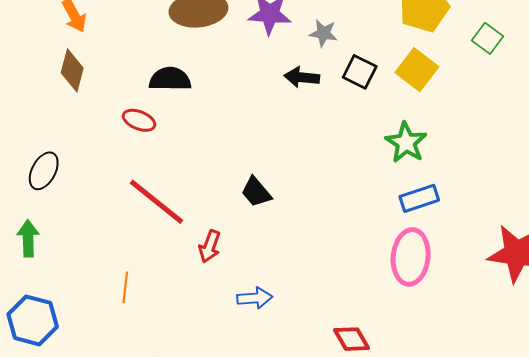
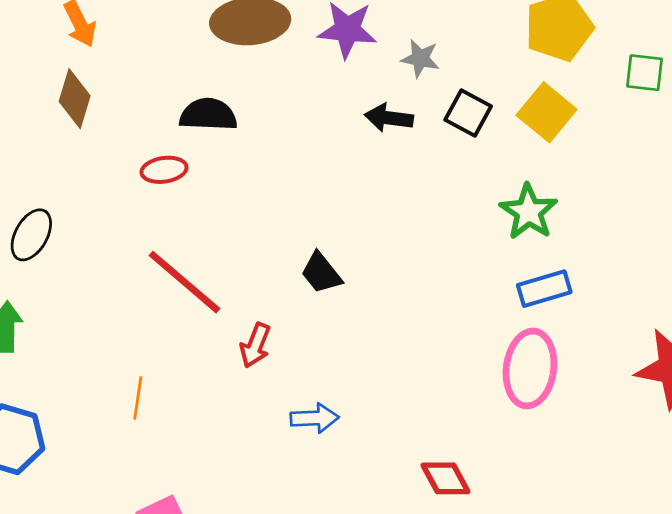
green square: (487, 38) -> (645, 73), turned -32
red ellipse: (139, 120) -> (164, 170), turned -32

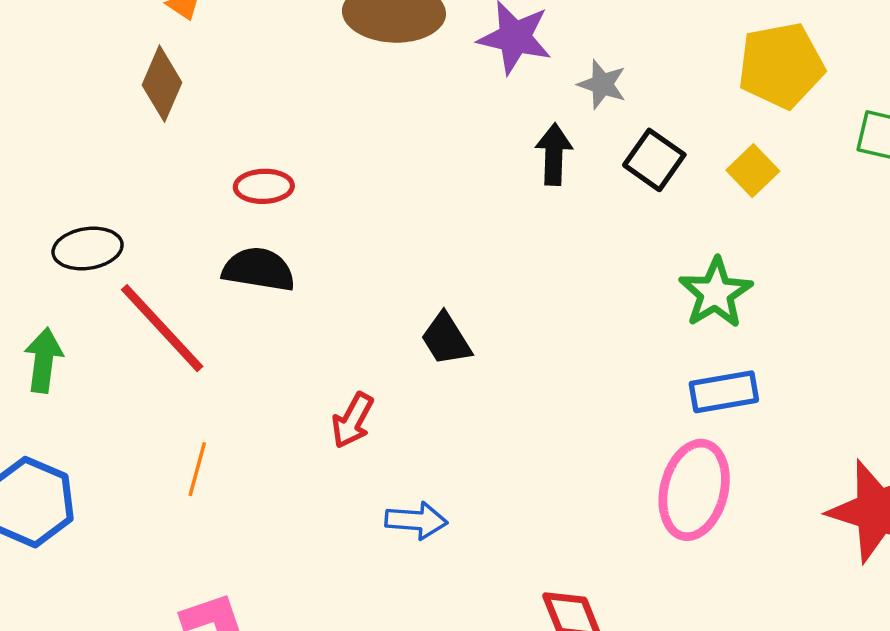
yellow square: (547, 112) -> (753, 171), size x0.7
black semicircle: (208, 115) -> (259, 269), moved
black arrow: (389, 118) -> (554, 154), turned 78
black ellipse: (31, 235) -> (88, 249), turned 45
red line: (184, 282) -> (162, 328), moved

